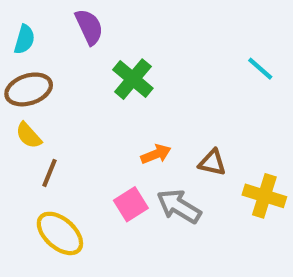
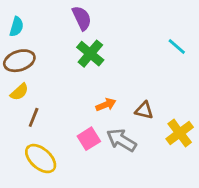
purple semicircle: (89, 27) -> (82, 18), moved
yellow semicircle: (29, 135) -> (19, 92), turned -90
yellow cross: (264, 196) -> (180, 133), turned 36

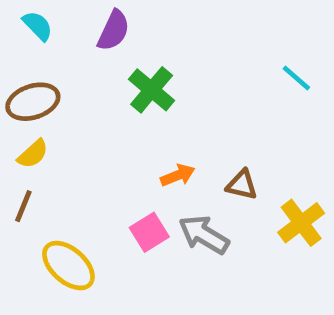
purple semicircle: (82, 18) -> (114, 31), moved, turned 50
cyan semicircle: (17, 27) -> (38, 26), moved, turned -60
brown line: (34, 117) -> (23, 206), moved

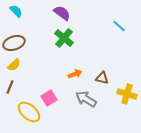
purple semicircle: (114, 31) -> (62, 13), moved, turned -78
cyan line: (296, 78) -> (119, 26), moved
yellow cross: (301, 223) -> (127, 94), turned -36
pink square: (149, 232) -> (49, 98), moved

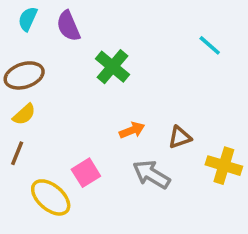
cyan semicircle: (16, 11) -> (28, 19), turned -112
purple semicircle: (62, 13) -> (68, 26), moved, turned -150
brown triangle: (102, 78) -> (180, 137), turned -32

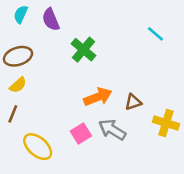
orange arrow: (132, 130) -> (98, 97), size x1.5
pink square: (86, 173) -> (81, 133), moved

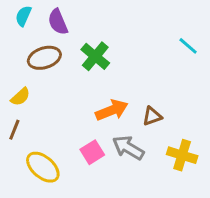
cyan line: (156, 34) -> (188, 46), moved
brown ellipse: (18, 56) -> (44, 58), moved
yellow cross: (166, 123) -> (182, 155), moved

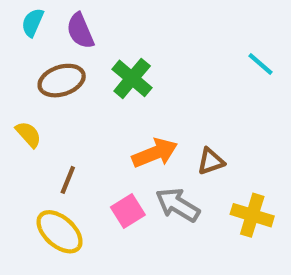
yellow semicircle: (20, 97) -> (28, 134), turned -90
brown line: (14, 130) -> (68, 180), moved

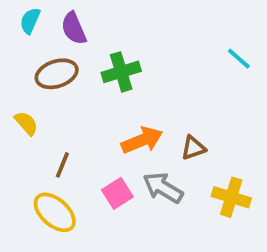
green cross: (132, 78) -> (121, 72), turned 33

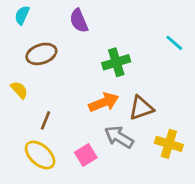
purple semicircle: (74, 28) -> (79, 21), moved
green cross: (121, 72) -> (116, 62), moved
brown triangle: (193, 148) -> (141, 108), size x1.4
pink square: (117, 193) -> (86, 155), moved

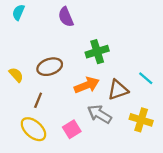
cyan line: (174, 43) -> (146, 78), moved
brown ellipse: (41, 54) -> (50, 67), moved

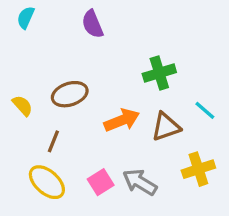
green cross: (97, 52) -> (159, 73), moved
gray arrow: (99, 114) -> (140, 182), moved
yellow cross: (141, 120) -> (198, 169), turned -35

